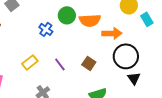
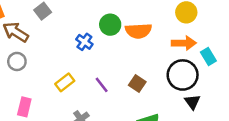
cyan rectangle: (147, 19) -> (208, 57), moved
orange arrow: (112, 33) -> (184, 43), moved

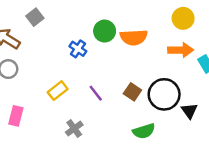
black circle: (183, 75) -> (164, 94), moved

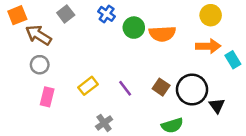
blue cross: (78, 49) -> (107, 14), moved
pink rectangle: (16, 116) -> (47, 97), moved

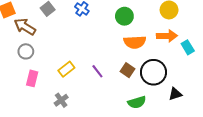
green circle: (134, 28) -> (124, 16), moved
orange semicircle: (162, 34) -> (135, 42), moved
black triangle: (217, 106) -> (175, 94), moved, turned 48
gray cross: (104, 123) -> (61, 100), moved

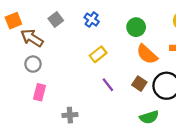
orange semicircle: (135, 42) -> (147, 54), turned 45
yellow rectangle: (66, 69) -> (98, 54), moved
gray cross: (61, 100) -> (70, 115), turned 32

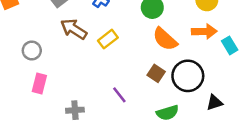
brown arrow: (32, 38) -> (74, 29), moved
purple line: (108, 85) -> (119, 95), moved

